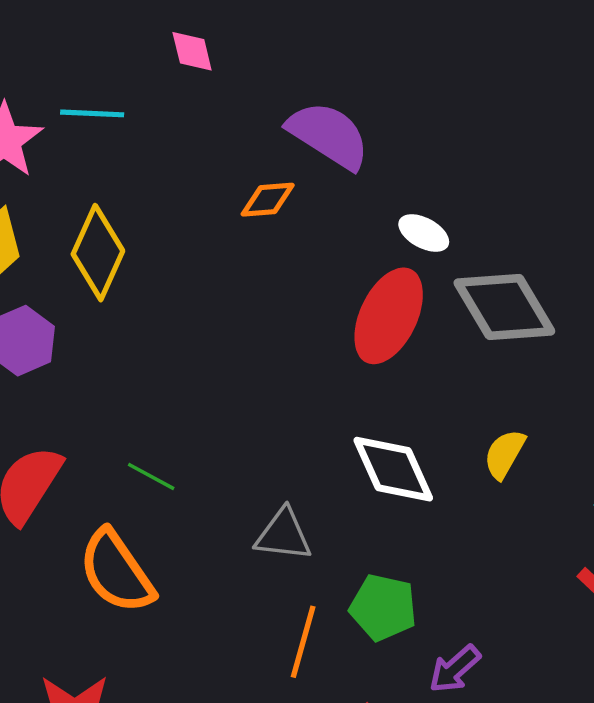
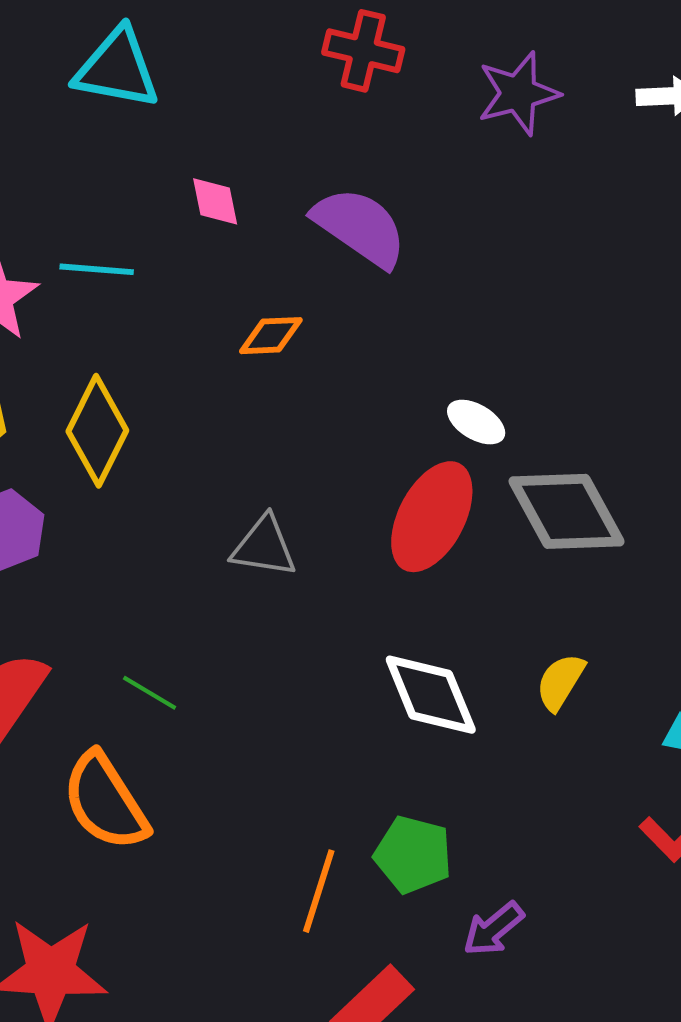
purple semicircle: (329, 135) -> (360, 227), moved
orange diamond: (268, 200) -> (271, 336), moved
gray triangle: (283, 535) -> (264, 547), moved

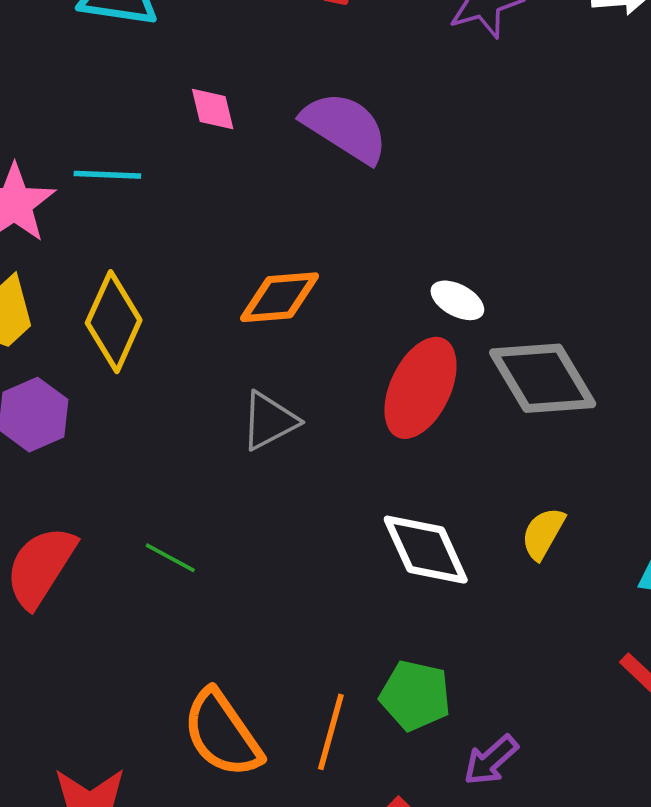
orange diamond: (271, 336) -> (280, 297), moved, size x1.4
gray triangle: (264, 547) -> (269, 421), turned -34
orange semicircle: (105, 802) -> (222, 734), moved

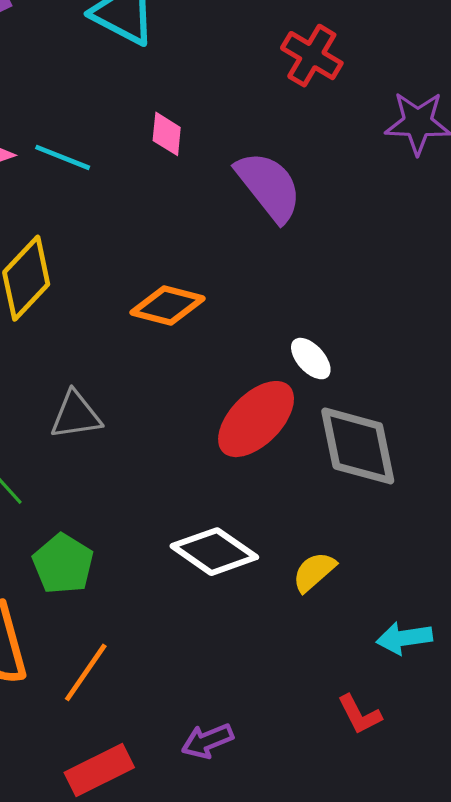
gray triangle: (269, 421) -> (76, 415), moved
white diamond: (426, 550) -> (214, 552), turned -50
green pentagon: (415, 695) -> (63, 564), moved

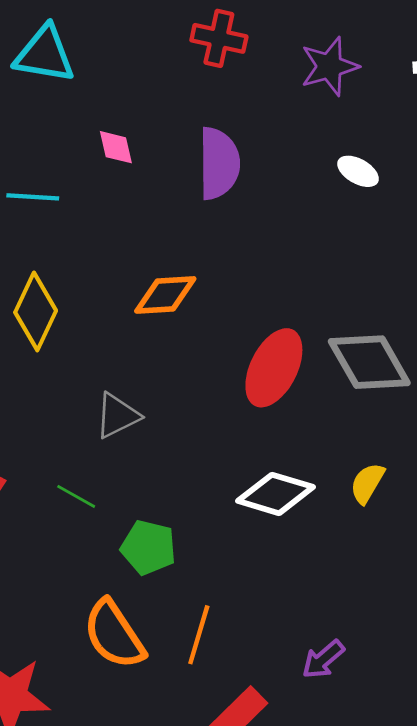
purple semicircle: (269, 186) -> (219, 163), turned 56
white ellipse: (311, 359) -> (358, 171), moved

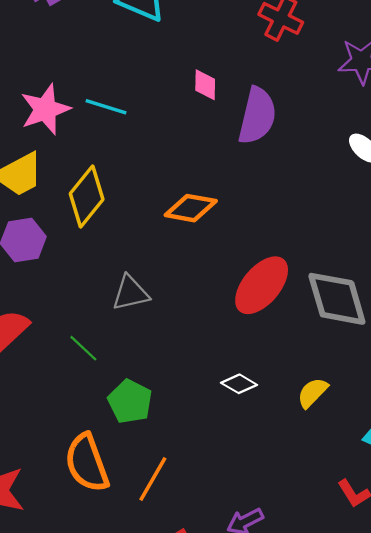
pink diamond: (116, 147) -> (205, 85), moved
white diamond: (276, 494) -> (239, 384), size x0.6

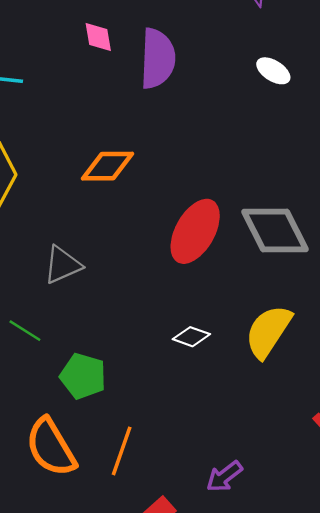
yellow semicircle: (313, 393) -> (268, 331), size x1.6

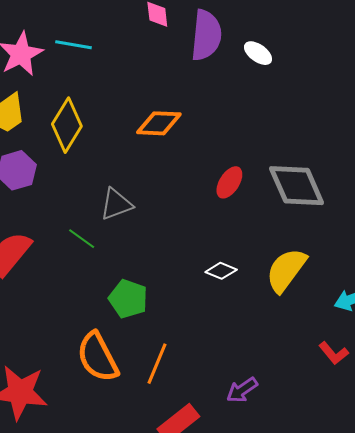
white ellipse: (273, 71) -> (258, 53), moved
red ellipse: (195, 231) -> (229, 182), size x0.6
green line: (25, 331) -> (82, 239), moved

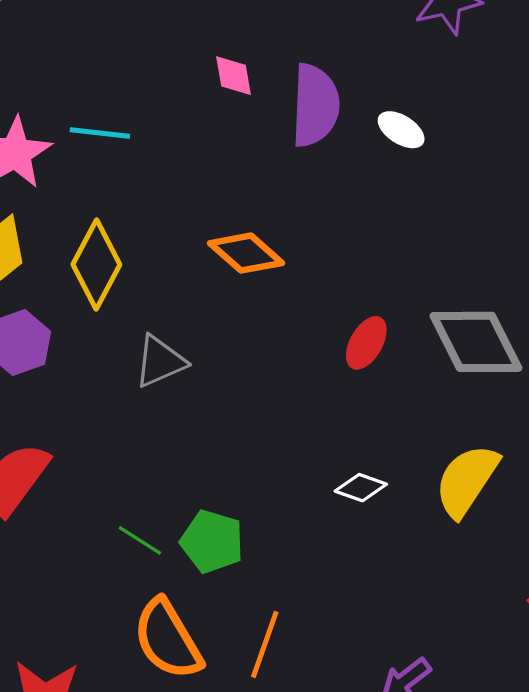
orange diamond: (159, 123) -> (246, 253), turned 42
gray triangle: (116, 204) -> (160, 361), moved
green line: (82, 239) -> (140, 540), moved

